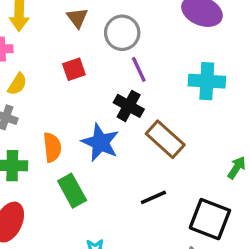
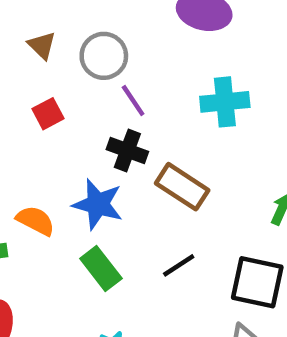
orange semicircle: (52, 147) -> (36, 221), turned -48
green rectangle: (72, 191) -> (101, 268), moved

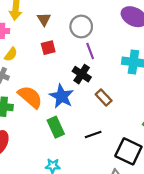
brown triangle: (42, 45) -> (44, 19), moved
brown rectangle: (182, 187) -> (104, 97), size x0.7
orange semicircle: (36, 221) -> (30, 97), size x1.4

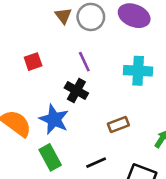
brown triangle: (44, 19) -> (63, 16), moved
gray circle: (81, 26) -> (91, 17), moved
brown rectangle: (104, 97) -> (118, 125), moved, turned -63

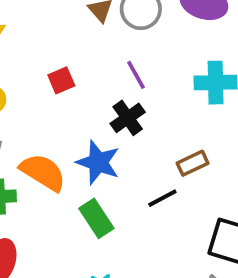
black cross: (76, 90) -> (128, 118), turned 30
black line: (96, 163) -> (162, 198), moved

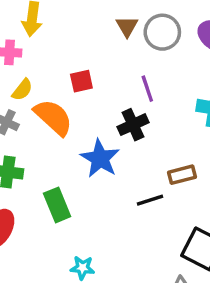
orange semicircle: (43, 172) -> (53, 117), moved
green rectangle: (96, 218) -> (57, 205), moved

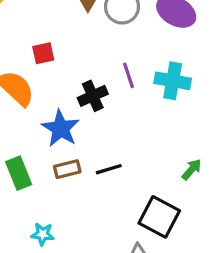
purple line: (147, 89) -> (129, 75), moved
brown rectangle: (182, 175) -> (67, 169), moved

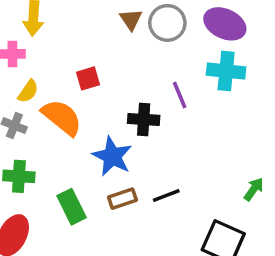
cyan cross: (173, 81) -> (226, 71), moved
black cross: (93, 96) -> (144, 119), turned 32

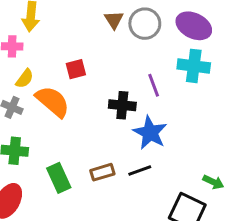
blue star: (112, 156) -> (150, 133), moved
green arrow: (254, 189) -> (213, 182), moved, turned 78

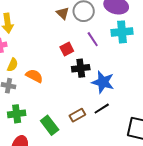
red square: (76, 69) -> (67, 49), moved
purple line: (154, 85) -> (93, 39), moved
orange semicircle: (53, 102) -> (34, 76), size x0.7

